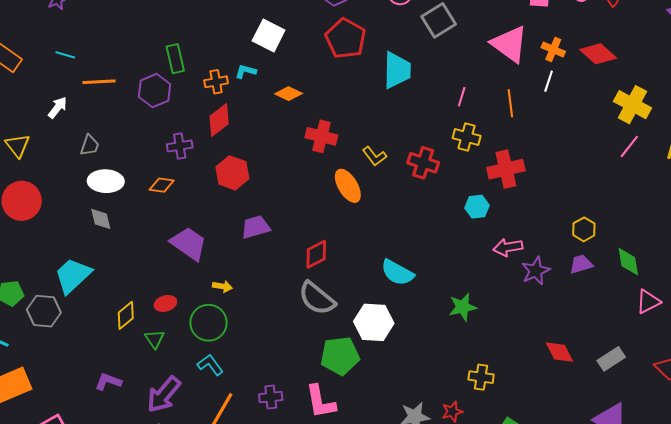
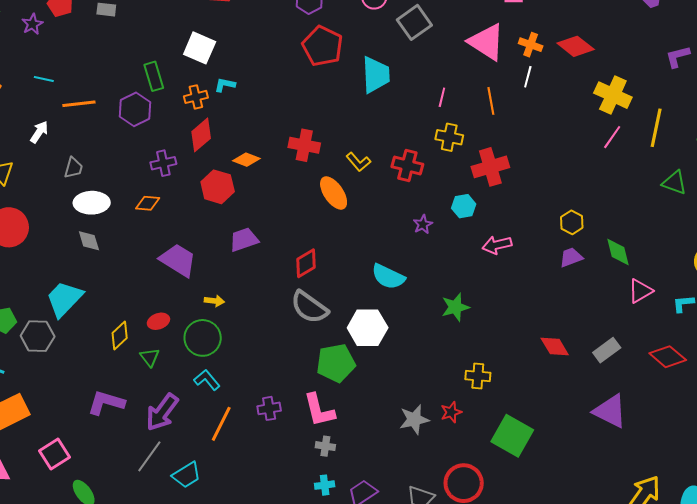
white square: (269, 35) -> (200, 48), moved
orange diamond: (289, 94) -> (246, 160), moved
purple star: (536, 271) -> (423, 224), moved, size x0.7
purple L-shape: (108, 382) -> (106, 403), size x1.4

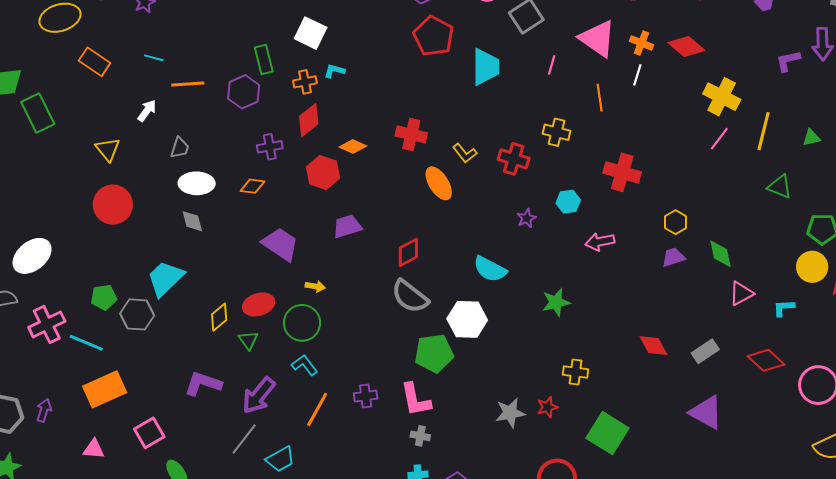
pink line: (442, 97) -> (552, 65), moved
red cross: (490, 167) -> (622, 172), moved, turned 30
red ellipse: (158, 321) -> (259, 304), size x1.4

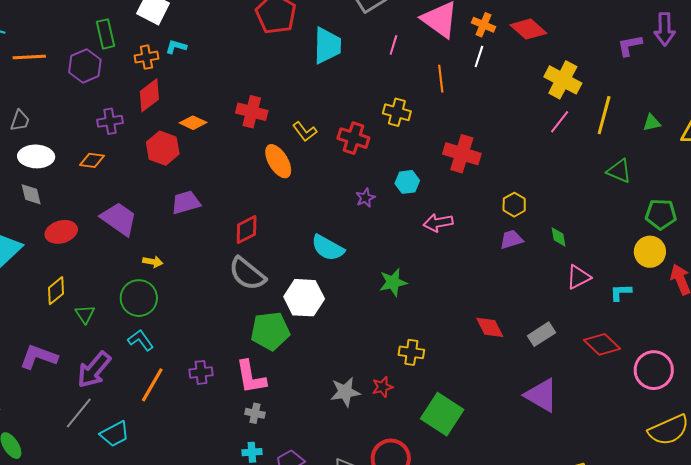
green diamond: (721, 254) -> (559, 237), size x0.7
red ellipse: (259, 304) -> (61, 232), moved

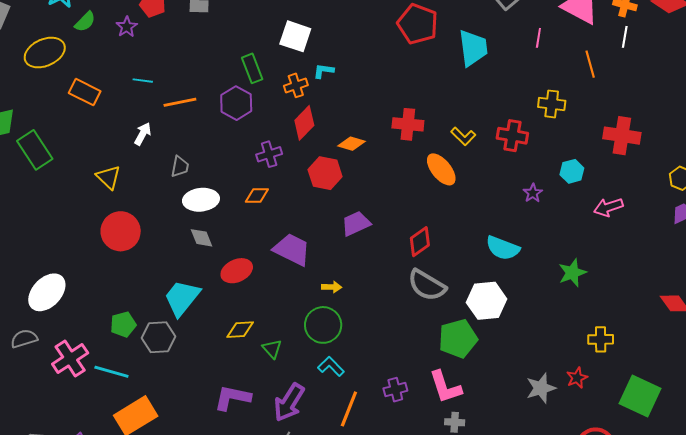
yellow diamond: (56, 291) -> (240, 330), turned 44

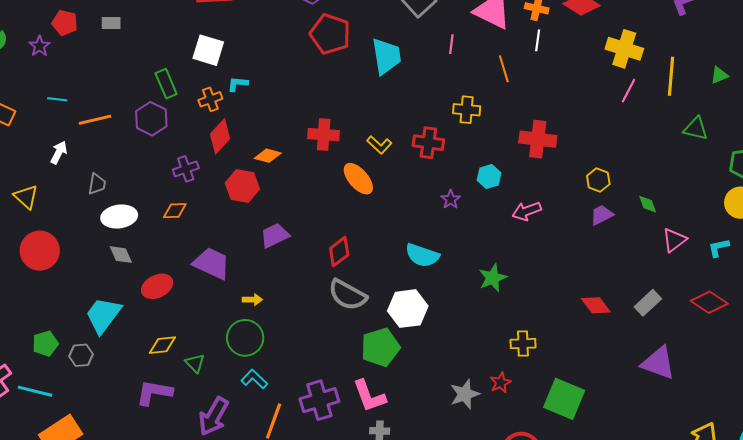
gray hexagon: (159, 337) -> (81, 355), size x0.7
purple cross: (395, 390) -> (319, 400), size x1.6
purple L-shape: (232, 398) -> (154, 393), moved

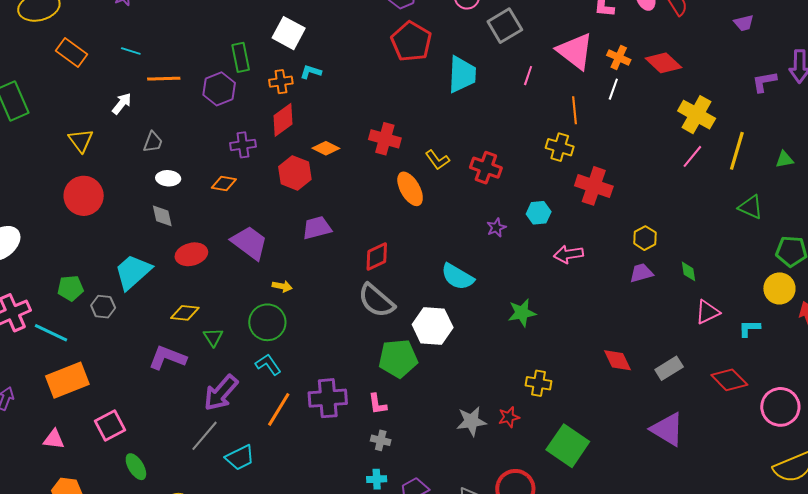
yellow cross: (467, 110) -> (560, 147), moved
white ellipse: (119, 216) -> (168, 178), size x0.7
pink L-shape: (369, 396) -> (377, 404), size x0.6

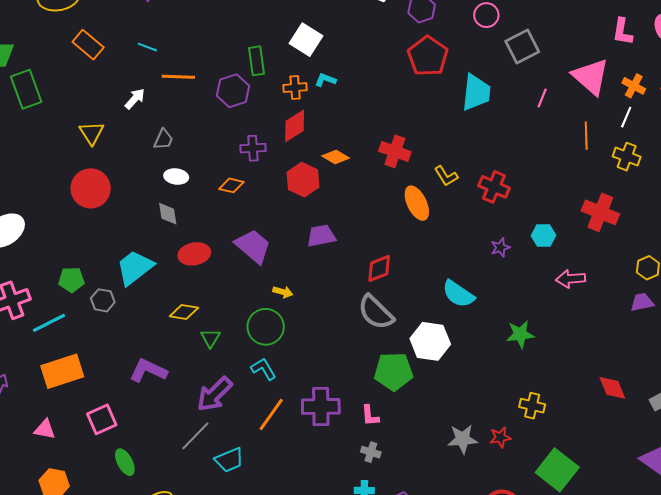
yellow cross: (560, 147) -> (627, 157), moved
cyan line: (51, 333) -> (49, 323), turned -56
purple L-shape: (167, 358) -> (148, 370), moved

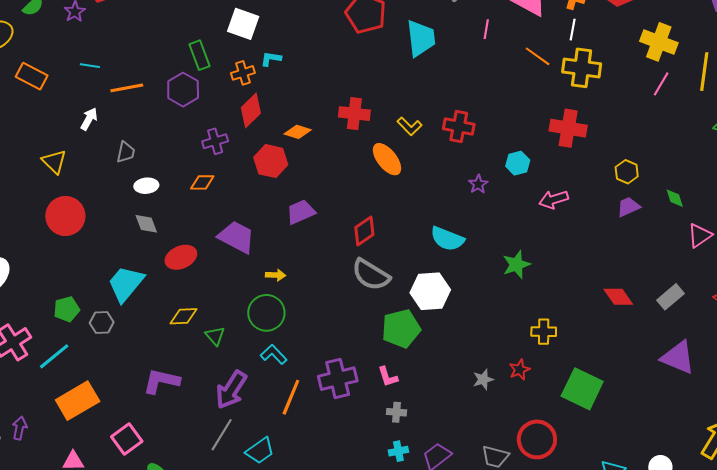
orange line: (586, 136) -> (538, 56), turned -40
yellow cross: (627, 157) -> (582, 68), size x1.4
gray star: (463, 439) -> (483, 379), size x0.7

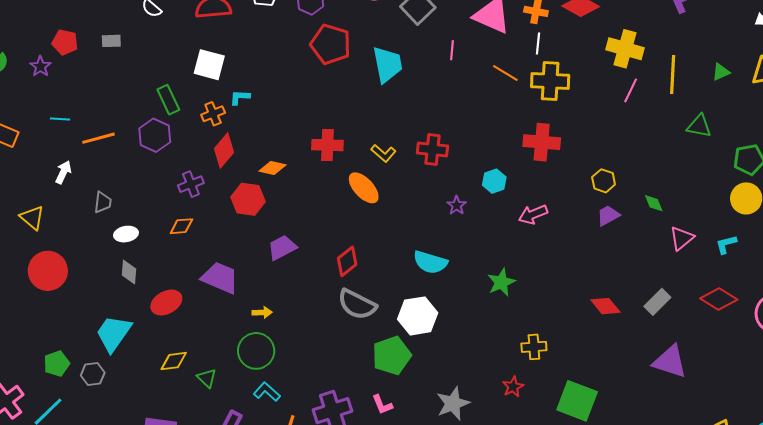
gray diamond: (146, 224) -> (129, 272), turned 30
gray star: (483, 379) -> (453, 403), moved, size x1.6

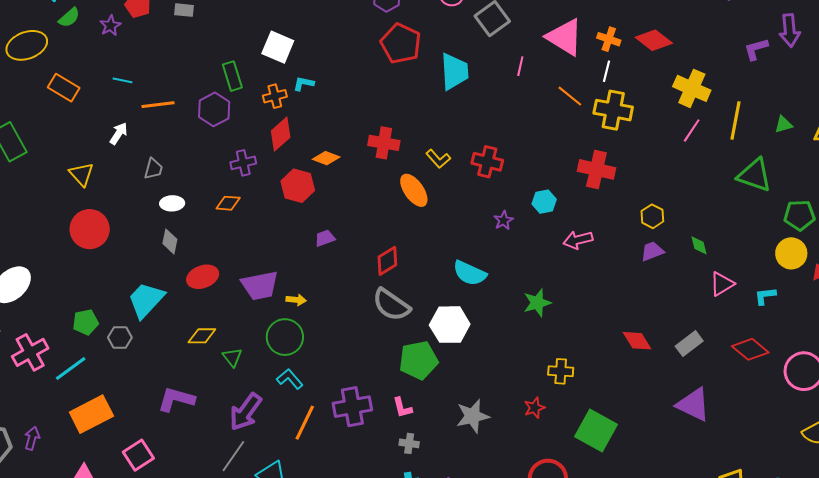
green triangle: (699, 126) -> (755, 175), size x1.4
purple trapezoid: (282, 248) -> (325, 238), size x0.7
purple trapezoid: (220, 278) -> (260, 286), moved, turned 138

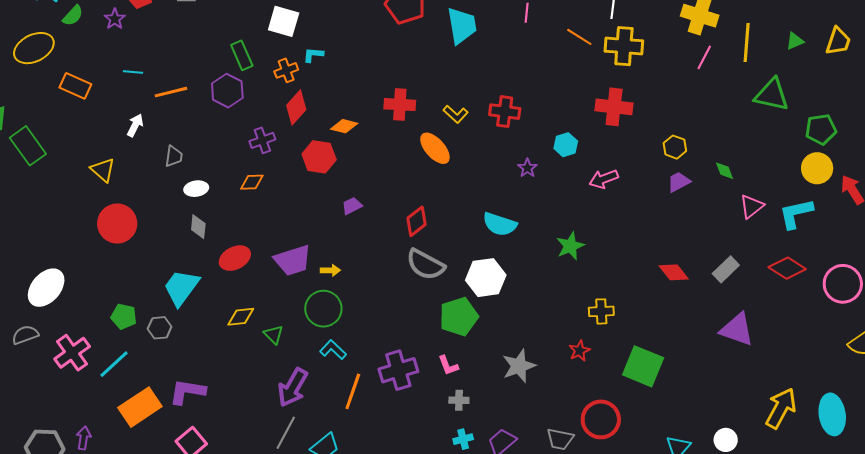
cyan L-shape: (765, 296) -> (796, 213), size x1.6
green pentagon: (86, 322) -> (124, 316), turned 30
purple L-shape: (176, 399) -> (187, 392), moved

